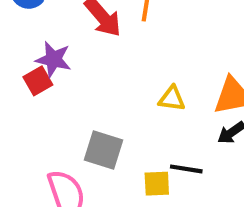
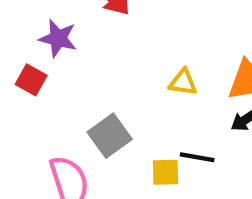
red square: (38, 81) -> (31, 80), moved, turned -32
gray square: (104, 150) -> (110, 136), turned 36

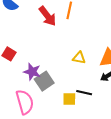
purple star: (58, 38) -> (32, 72), moved

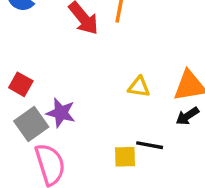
gray square: (44, 81) -> (31, 124), moved

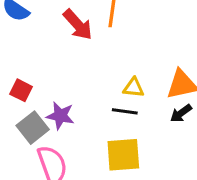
black line: (150, 145) -> (125, 111), moved
yellow square: (125, 157) -> (123, 155), size x1.6

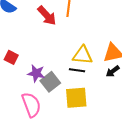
yellow triangle: (134, 88) -> (83, 55), size x1.5
gray square: (33, 128) -> (50, 82), moved

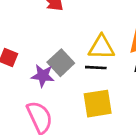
gray square: (50, 82) -> (61, 63), moved

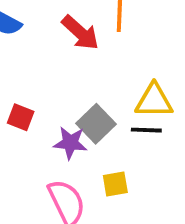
yellow square: (98, 104) -> (115, 184), moved, size x0.6

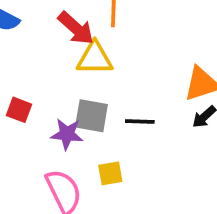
yellow triangle: (154, 101) -> (95, 58), moved
gray square: (96, 124) -> (91, 116), turned -36

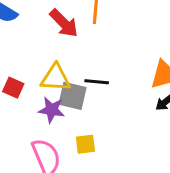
yellow triangle: (95, 58) -> (56, 78), moved
black line: (140, 121) -> (97, 82), moved

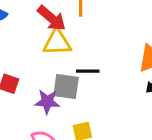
yellow triangle: (56, 78) -> (57, 42), moved

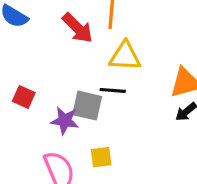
yellow triangle: (57, 42) -> (125, 56), moved

